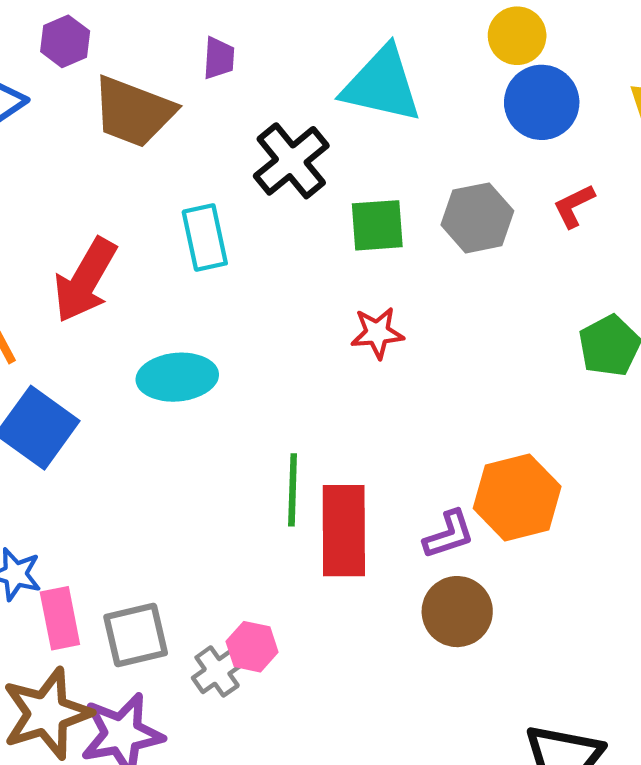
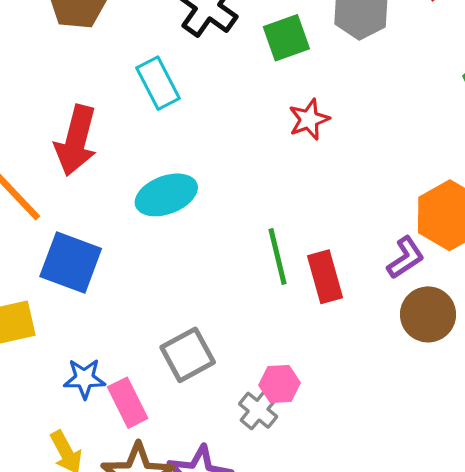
red rectangle: (344, 531) -> (325, 277), size x0.7
gray square: (136, 635) -> (188, 355), moved

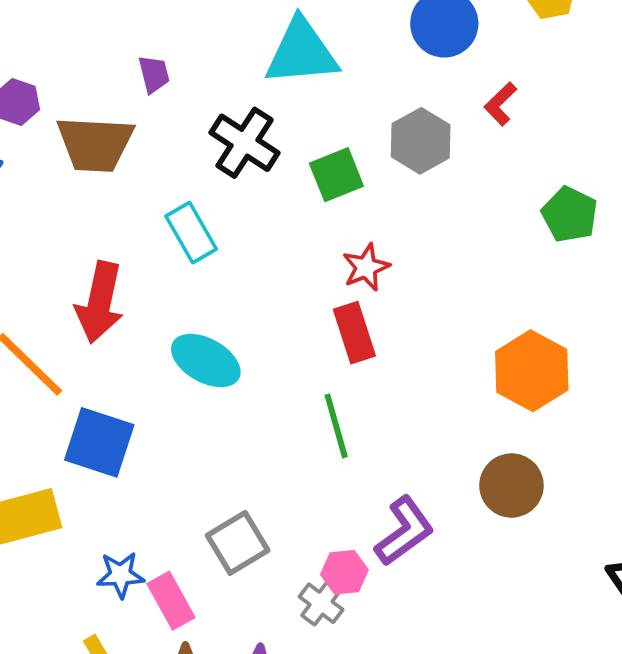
cyan ellipse: (166, 195) -> (206, 360), turned 52
purple L-shape: (405, 258) -> (404, 531), moved, size x1.4
red rectangle: (325, 277) -> (354, 333), moved

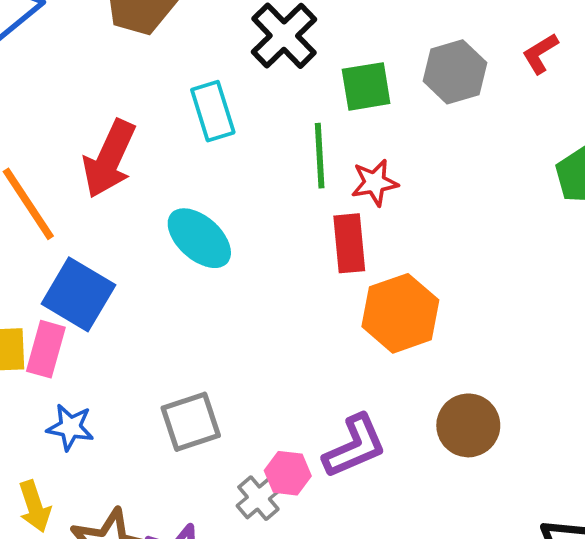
orange hexagon: (532, 371) -> (400, 313), moved
green line: (336, 426) -> (320, 156), moved
pink rectangle: (171, 601) -> (46, 349), moved, turned 32

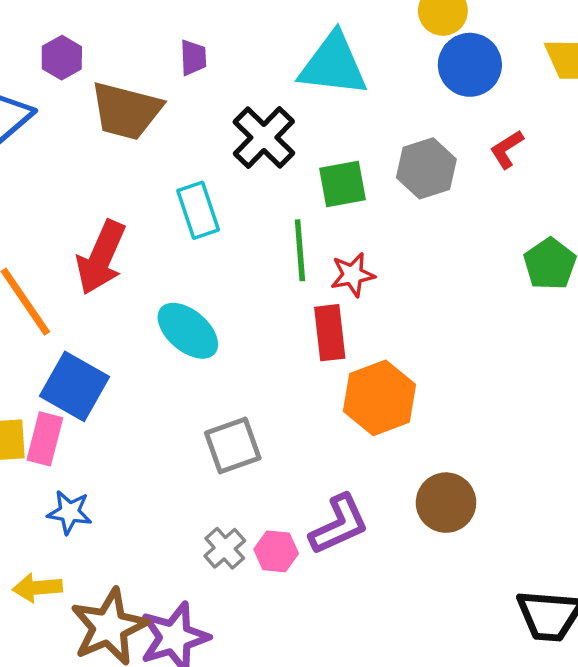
gray square: (191, 422) -> (233, 446), moved
gray cross: (258, 498) -> (225, 548), moved
yellow arrow: (35, 506) -> (37, 588), turned 105

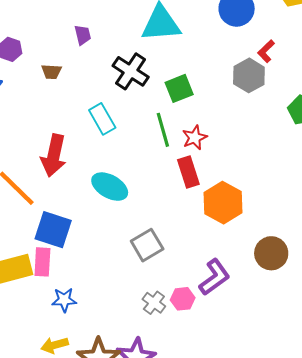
brown trapezoid: (126, 111) -> (51, 72), size x0.5
gray hexagon: (426, 168) -> (249, 75), moved

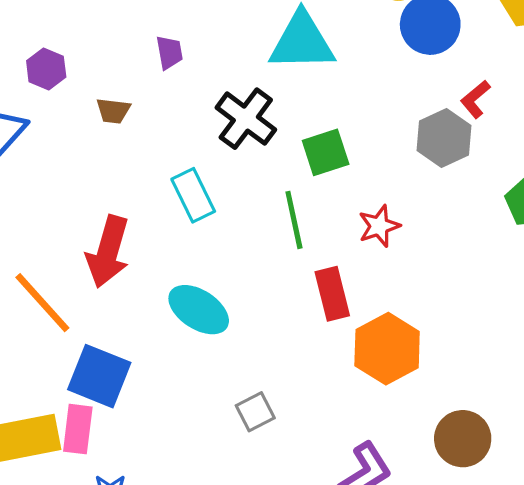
red star: (195, 138) -> (379, 226), moved
gray square: (147, 245) -> (255, 412), size x0.7

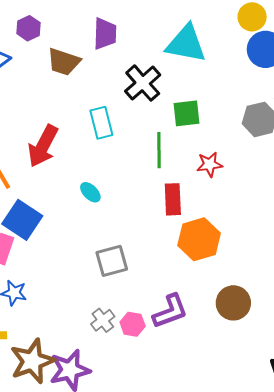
purple trapezoid: (169, 52) -> (105, 34), size x1.5
brown trapezoid: (113, 111) -> (64, 62), size x1.6
cyan ellipse: (199, 310) -> (90, 192), size x0.6
gray square: (255, 412) -> (112, 261), size x1.4

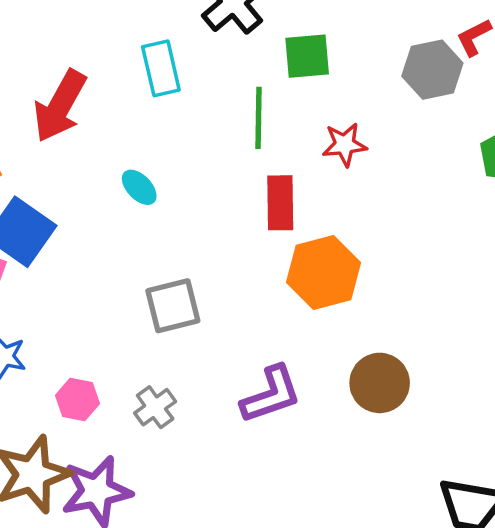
pink hexagon: (133, 324) -> (77, 399), moved

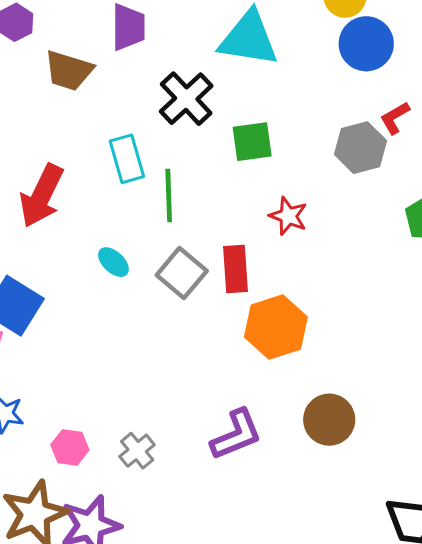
green line: (259, 118) -> (169, 195), moved
red star: (345, 145) -> (288, 216), turned 30
gray square: (173, 306) -> (182, 273), moved, turned -33

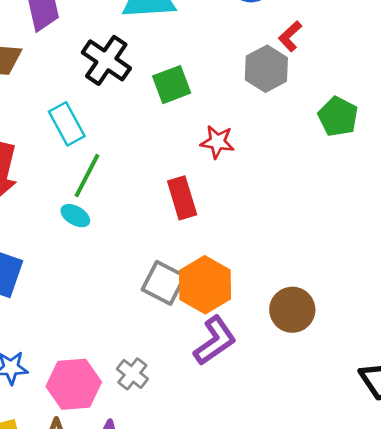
green line: (169, 195) -> (87, 176), moved, turned 42
gray square: (182, 273) -> (164, 283), moved
orange hexagon: (276, 327) -> (205, 285), moved
pink hexagon: (70, 447) -> (74, 384), size x1.6

